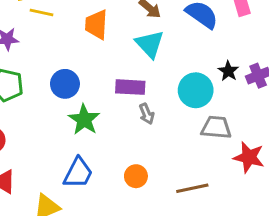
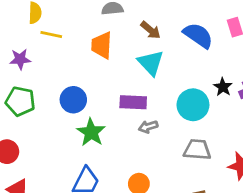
gray arrow: (147, 114) -> (148, 127), turned 96
gray trapezoid: (216, 127) -> (197, 150), moved

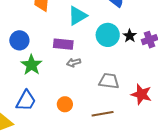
cyan triangle: (151, 63) -> (77, 16), turned 40
cyan circle: (193, 105) -> (108, 35), moved

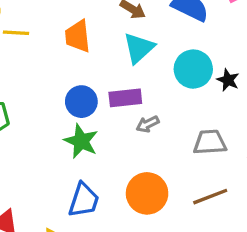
black star: (130, 36) -> (228, 80), moved
blue circle: (19, 40) -> (81, 102), moved
orange circle: (65, 104) -> (147, 193), size x1.6

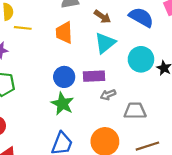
gray trapezoid: (210, 142) -> (135, 111), moved

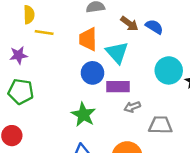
blue semicircle: (141, 17) -> (154, 27), moved, size x0.7
cyan triangle: (105, 43) -> (117, 53), moved, turned -35
blue circle: (64, 77) -> (92, 73), moved

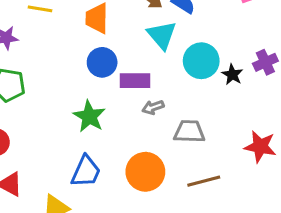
cyan triangle: (117, 53) -> (162, 35), moved

